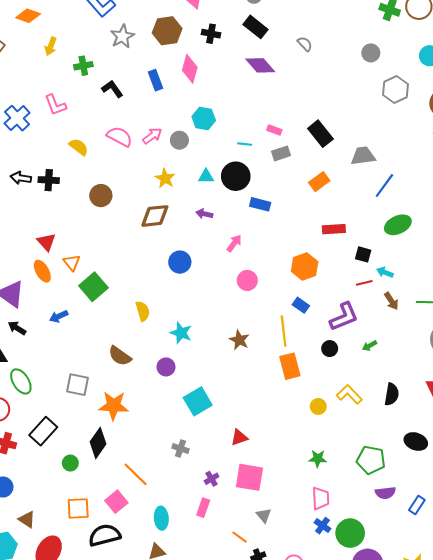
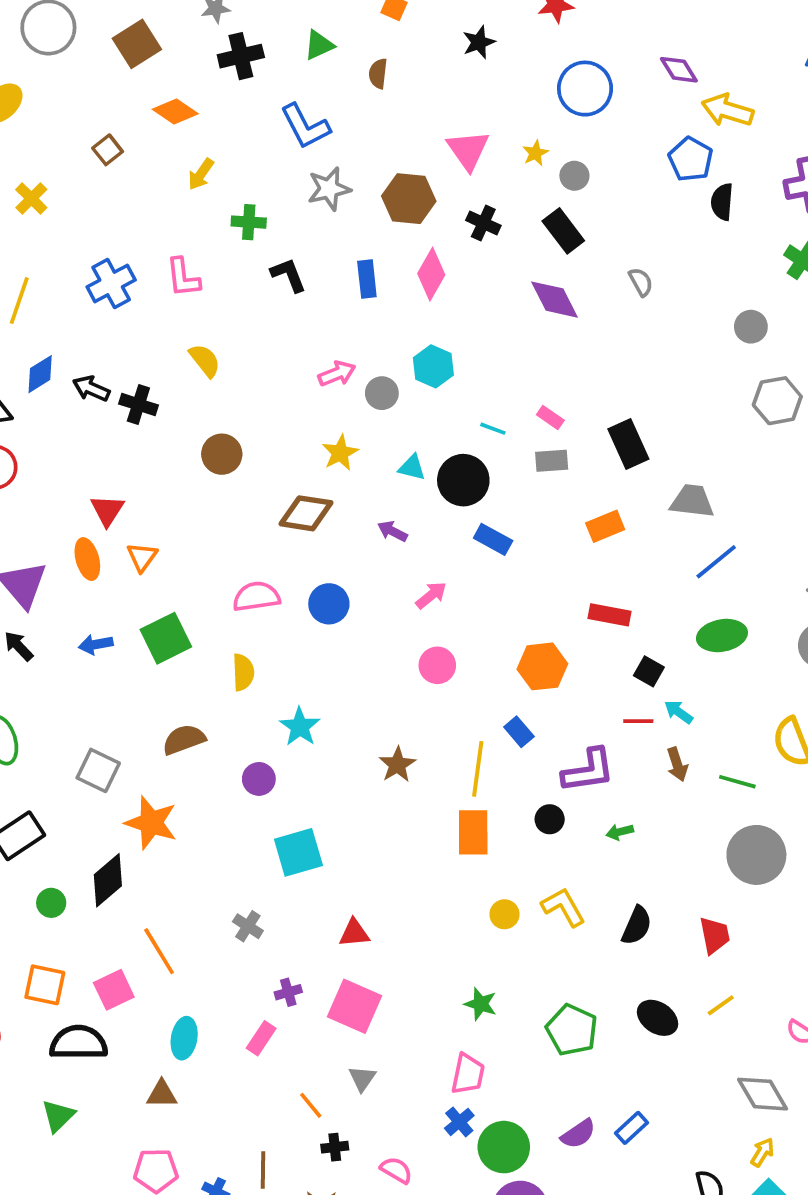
pink semicircle: (119, 137) -> (256, 597), moved, turned -50
green square: (93, 287) -> (166, 638), moved
brown semicircle: (120, 356) -> (184, 740), turned 110
purple semicircle: (385, 493) -> (578, 1134), moved, turned -42

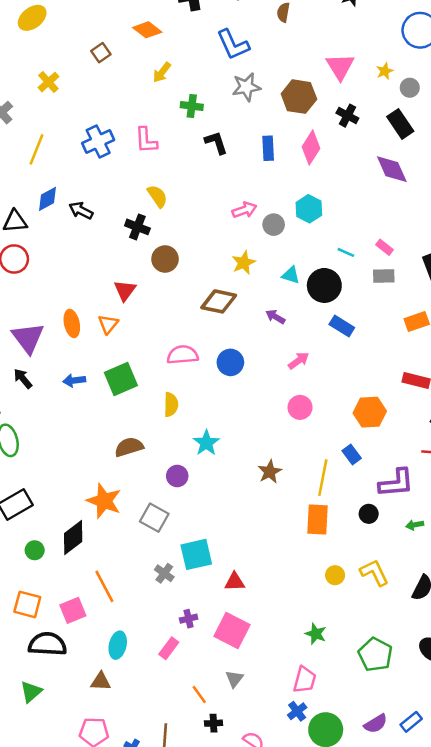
black cross: (138, 405) -> (137, 227), moved
red triangle: (107, 510) -> (125, 290), moved
gray square: (98, 770) -> (154, 518), moved
cyan square: (298, 852) -> (196, 554), moved

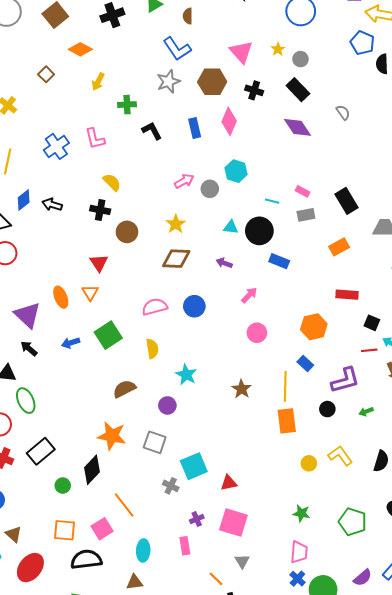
blue L-shape: (233, 45) -> (177, 49), moved
yellow star: (244, 263) -> (176, 224), moved
pink rectangle: (169, 648) -> (185, 546), turned -36

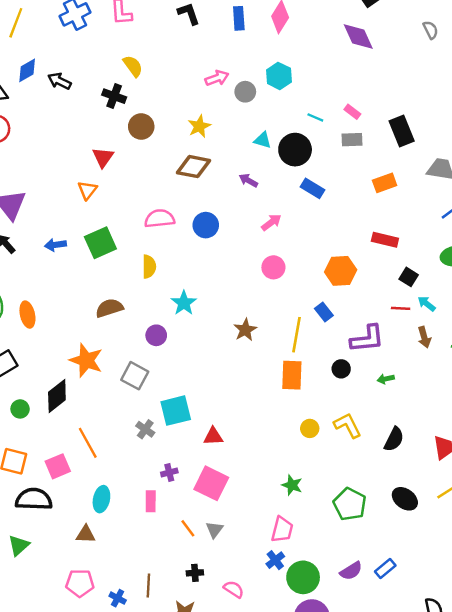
gray semicircle: (343, 112) -> (431, 30), moved
orange ellipse: (61, 297) -> (27, 315), moved
orange line: (216, 579) -> (188, 528), moved

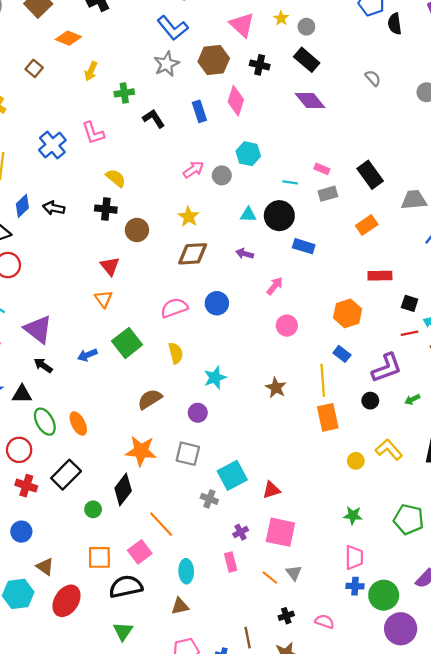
cyan star: (184, 303) -> (215, 378), turned 30
blue cross: (275, 560) -> (355, 586), turned -35

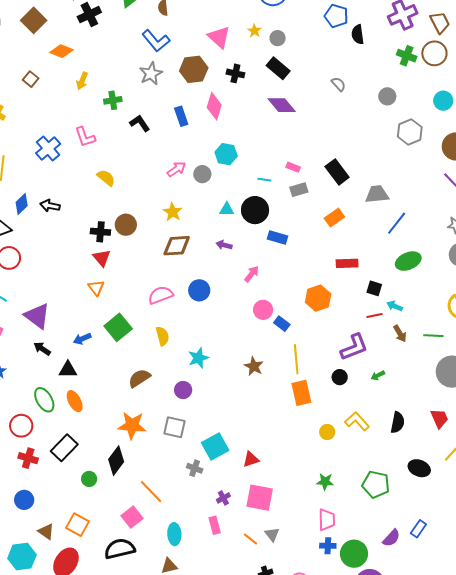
black cross: (106, 209) -> (100, 232), moved
blue rectangle: (342, 354) -> (282, 324), moved
black triangle: (22, 394) -> (68, 370), moved
orange square: (99, 557) -> (78, 525), moved, turned 30

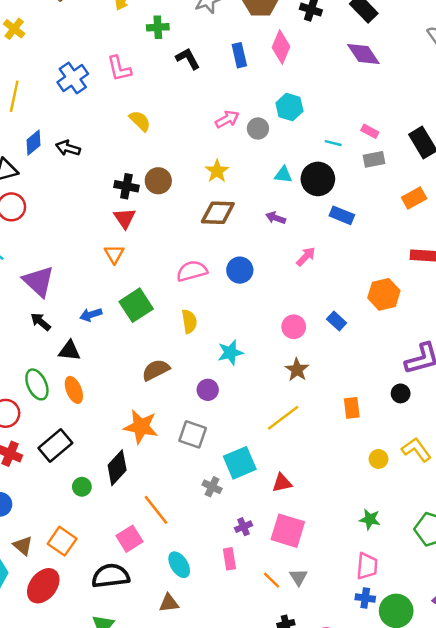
pink circle: (263, 310) -> (294, 327), moved
yellow line: (296, 359) -> (283, 418), moved, turned 52
orange rectangle: (301, 393) -> (352, 408), size x0.7
cyan ellipse: (174, 534) -> (179, 565), turned -35

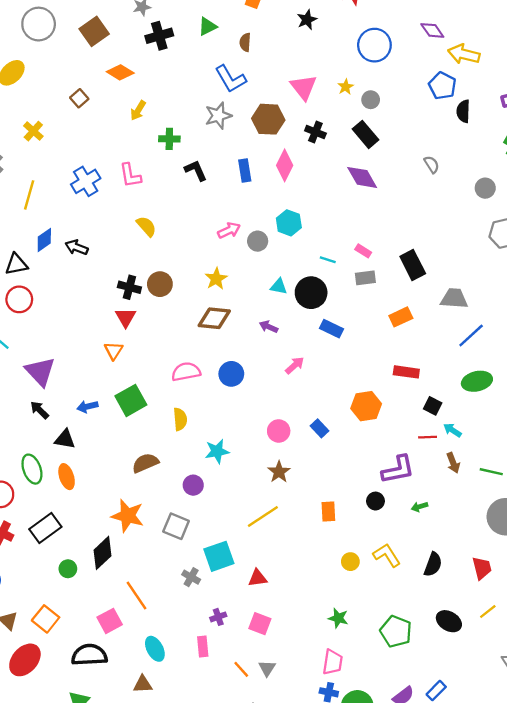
pink square: (288, 531) -> (260, 624), size x0.7

